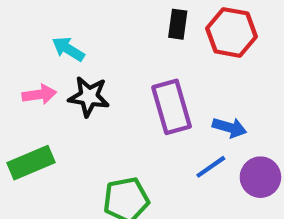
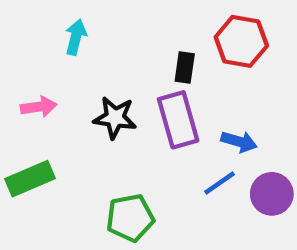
black rectangle: (178, 24) -> (185, 68), moved
cyan arrow: (68, 49) -> (76, 37), moved, turned 72
black star: (89, 97) -> (115, 118), moved

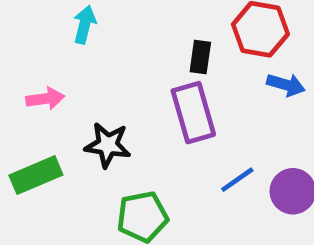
black star: (115, 118) -> (108, 145), moved
blue arrow: (239, 142) -> (286, 85), moved

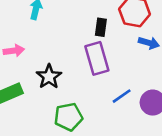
black star: (108, 145) -> (49, 77), turned 30

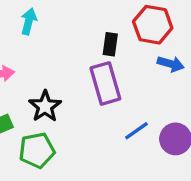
green pentagon: (68, 117) -> (37, 150), moved

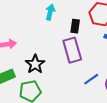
cyan arrow: (29, 21) -> (50, 12), moved

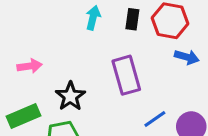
black rectangle: (75, 26) -> (132, 19), moved

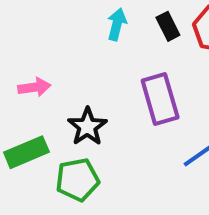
black rectangle: (132, 19) -> (168, 26), turned -35

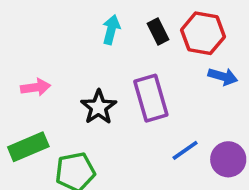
black star: (87, 127) -> (99, 107), moved

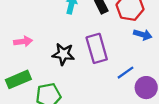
black star: (99, 107) -> (63, 54), turned -30
blue line: (185, 150) -> (125, 73), moved

